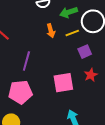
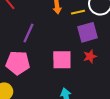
purple square: (85, 52) -> (88, 32), size x1.5

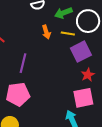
yellow line: (78, 12) -> (68, 33), turned 32
pink square: (62, 60) -> (83, 98), moved

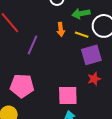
purple line: (23, 63) -> (33, 45), moved
pink square: (83, 98) -> (68, 95), moved

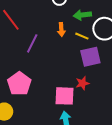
red star: (94, 79) -> (82, 83), moved
pink pentagon: (22, 86) -> (19, 84), turned 30

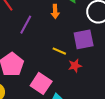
yellow line: (82, 36) -> (59, 51), moved
pink square: (64, 96) -> (41, 83), moved, turned 30

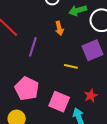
red star: (75, 66) -> (91, 96), moved

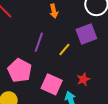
purple line: (33, 47) -> (39, 42), moved
yellow line: (71, 66) -> (64, 49), turned -64

